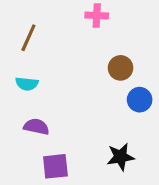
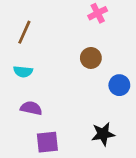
pink cross: (97, 16) -> (98, 13), moved, turned -30
brown circle: (121, 68) -> (91, 58), moved

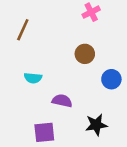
cyan semicircle: (23, 72) -> (33, 78), moved
purple semicircle: (31, 108) -> (62, 101), moved

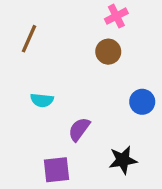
brown circle: (85, 54) -> (108, 52), moved
purple semicircle: (62, 101) -> (79, 129), turned -66

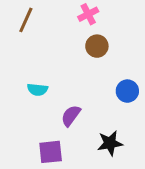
pink cross: (116, 16) -> (88, 14), moved
brown line: (29, 39) -> (26, 20), moved

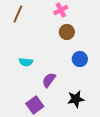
blue circle: (127, 91) -> (80, 59), moved
purple square: (51, 152) -> (35, 105), turned -30

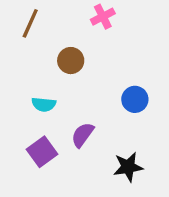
brown circle: (67, 32) -> (71, 61), moved
purple square: (35, 105) -> (42, 152), moved

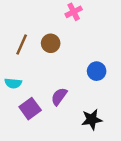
brown line: (30, 23) -> (22, 44), moved
cyan semicircle: (44, 104) -> (13, 83), moved

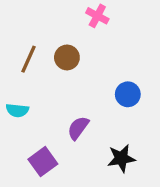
pink cross: (74, 12) -> (97, 16), turned -35
purple square: (30, 109) -> (43, 162), moved

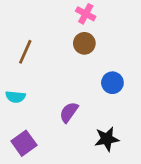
brown circle: (67, 57) -> (84, 43), moved
purple square: (43, 162) -> (24, 143), moved

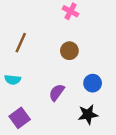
brown circle: (84, 43) -> (69, 51), moved
blue circle: (112, 83) -> (93, 83), moved

